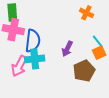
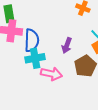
pink arrow: (19, 66) -> (51, 74), moved, turned -100

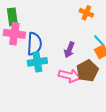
pink arrow: (51, 74) -> (69, 76), moved

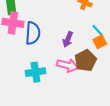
cyan cross: (37, 62) -> (35, 72), moved

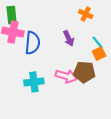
purple arrow: (68, 39) -> (69, 38), moved, turned -49
brown pentagon: (86, 61) -> (84, 72), turned 30

